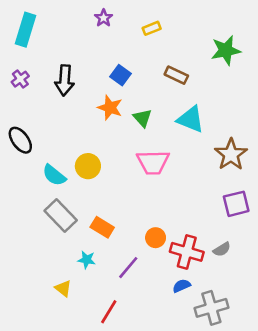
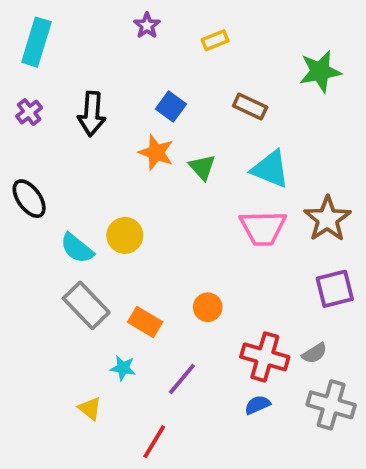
pink trapezoid: (153, 162) -> (263, 228), moved
orange circle: (156, 238) -> (208, 307), moved
gray cross: (211, 308) -> (331, 405), moved, turned 32

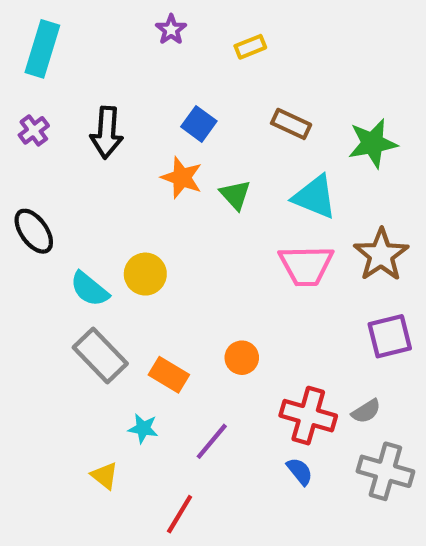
green star: (320, 72) -> (373, 143), moved
blue semicircle: (257, 405) -> (300, 471), turned 75

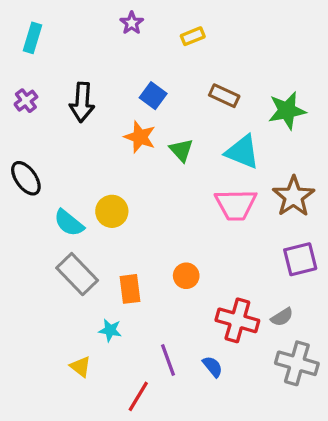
cyan rectangle: (42, 49) -> (33, 38), size x0.7
orange rectangle: (169, 375) -> (130, 289), turned 52
purple line: (212, 441) -> (168, 360), moved, turned -60
blue semicircle: (300, 471) -> (213, 367), moved

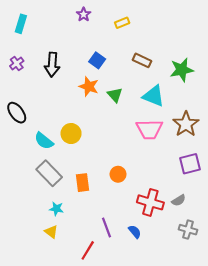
cyan star: (110, 330) -> (56, 209), moved
gray cross: (297, 363) -> (188, 230), size x0.7

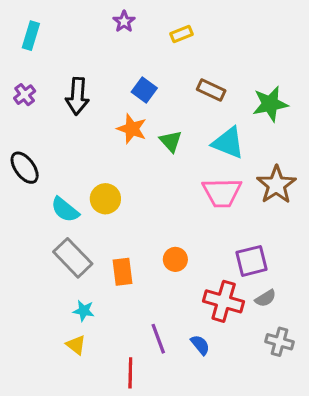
purple square: (190, 164) -> (252, 261), moved
red line: (88, 250) -> (130, 373), turned -30

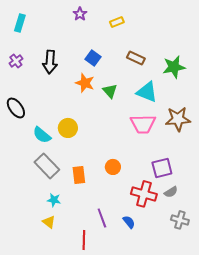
brown star: (276, 185) -> (178, 119), turned 30

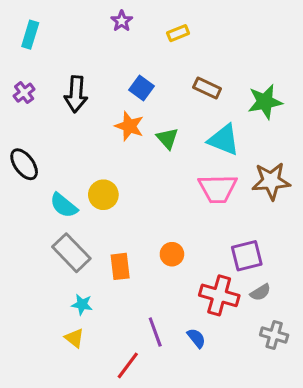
red line: (84, 240) -> (128, 365), turned 36

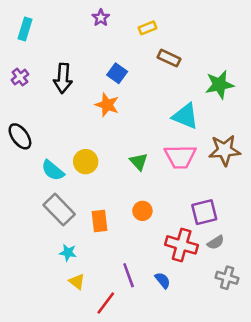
brown rectangle: (207, 88) -> (169, 58), moved
green triangle: (167, 138) -> (139, 162), moved
yellow triangle: (74, 338) -> (77, 282), moved

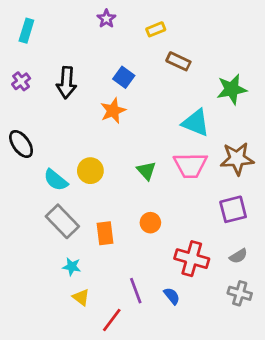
orange star: (107, 105) -> (113, 111), turned 30
purple square: (204, 212) -> (233, 209), moved
gray semicircle: (216, 242) -> (238, 256), moved

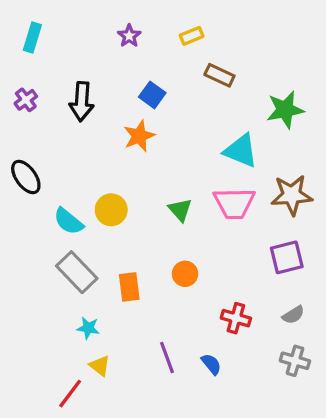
purple star: (106, 19) -> (129, 36), moved
red cross: (192, 259) -> (236, 318), size x0.7
red line: (112, 320) -> (70, 394), moved

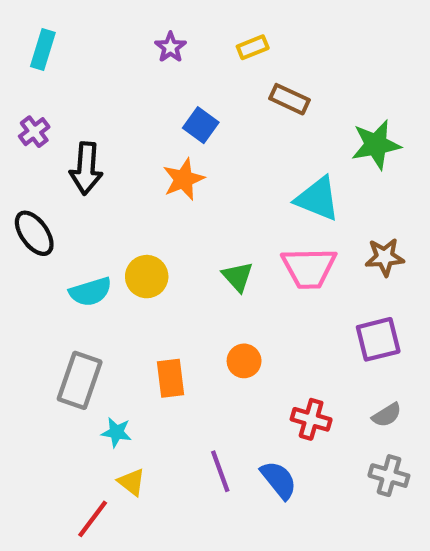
black arrow: (82, 101) -> (86, 168), moved
brown star: (292, 195) -> (385, 257), size x0.7
cyan semicircle: (69, 221) -> (90, 292), turned -56
gray rectangle: (77, 272) -> (80, 380), moved, turned 63
blue semicircle: (211, 364) -> (279, 480), size x1.4

